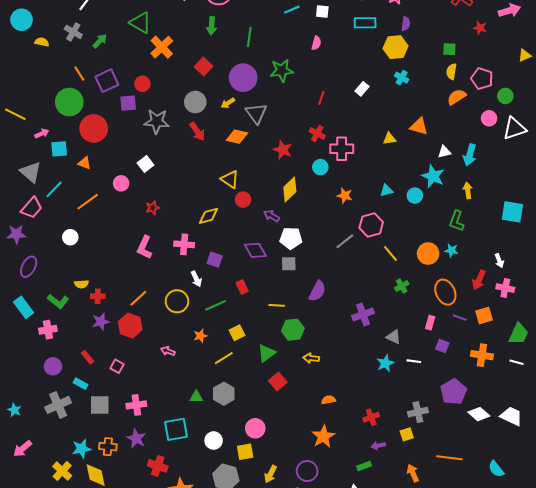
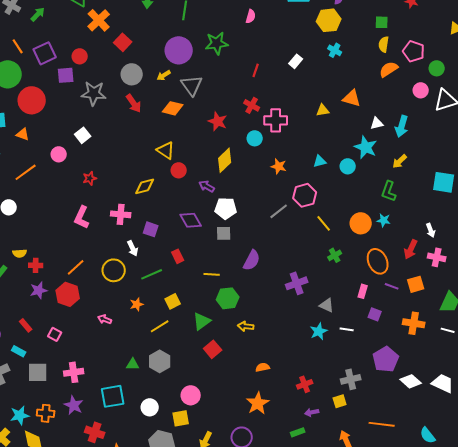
red square: (203, 66) -> (123, 42), moved
yellow arrow: (468, 190) -> (400, 161), turned -126

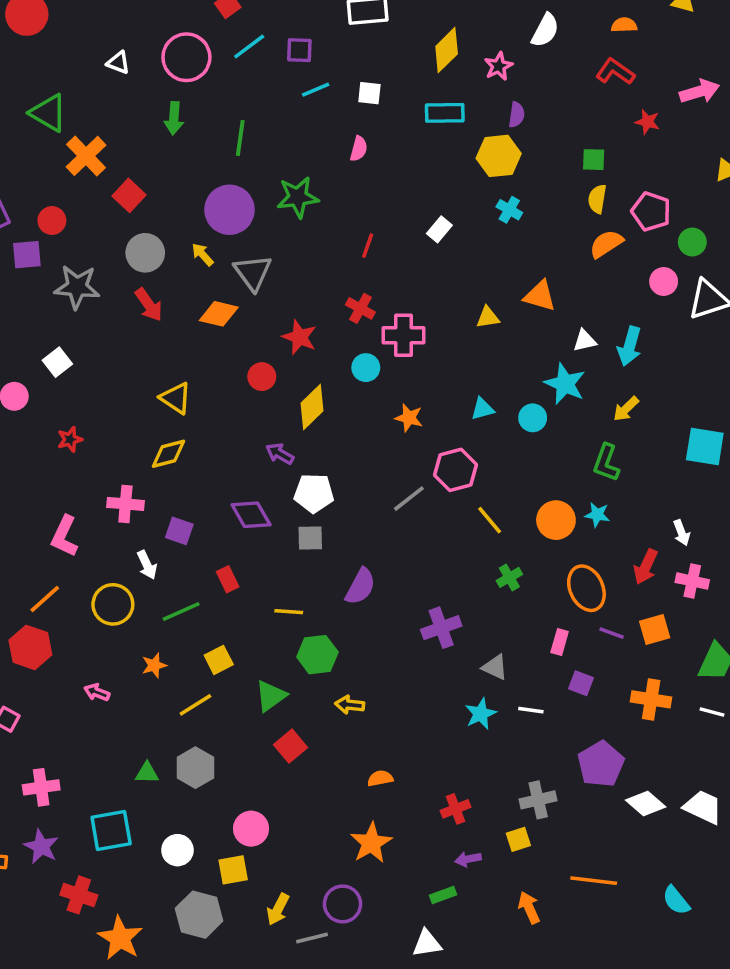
yellow arrow: (164, 75) -> (203, 255), turned 80
yellow triangle: (166, 150) -> (176, 398), moved
red circle: (179, 170) -> (262, 377), moved
pink L-shape: (82, 217) -> (64, 536), moved

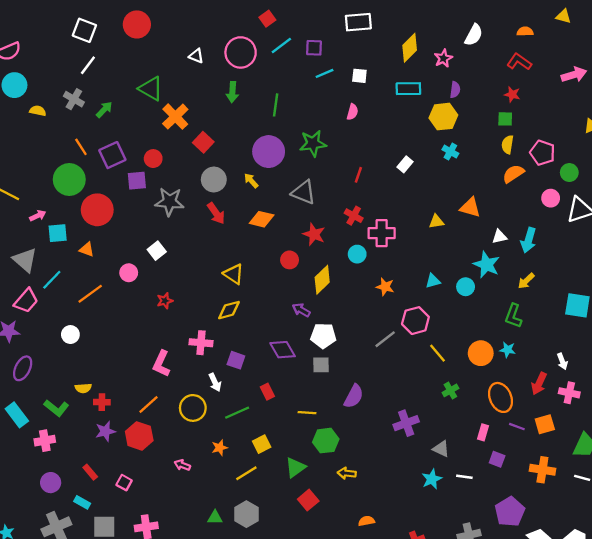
red star: (647, 122) -> (512, 94), moved
gray triangle: (253, 273) -> (304, 192), moved, turned -32

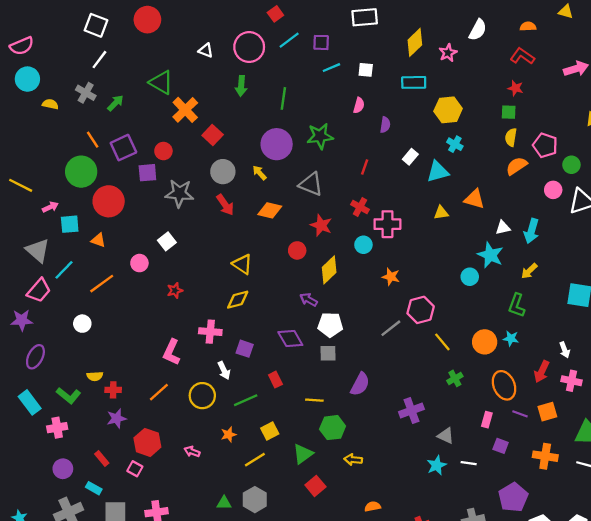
purple semicircle: (455, 90) -> (385, 125), moved
cyan triangle: (433, 281) -> (438, 172), moved, size x1.5
red hexagon: (139, 436) -> (147, 442), moved

